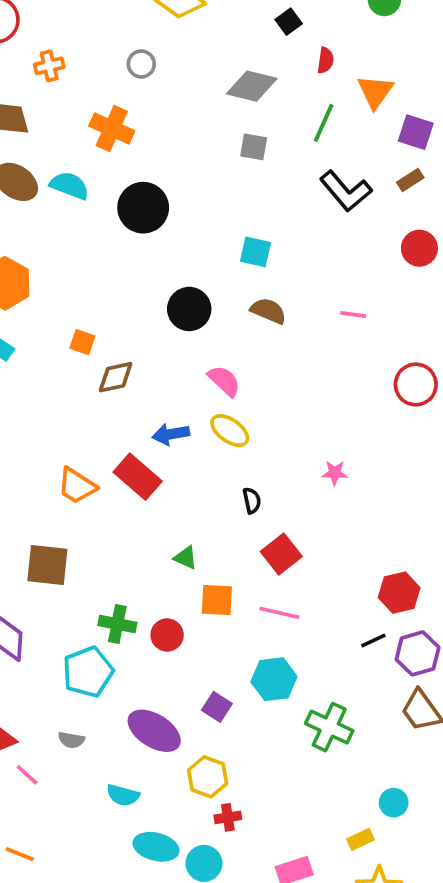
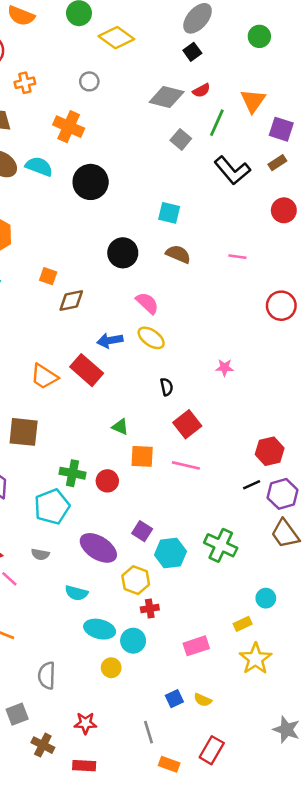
red semicircle: (325, 60) -> (201, 90), moved, turned 54
gray square: (254, 147) -> (181, 139), moved, turned 30
cyan hexagon: (274, 679) -> (170, 553), moved

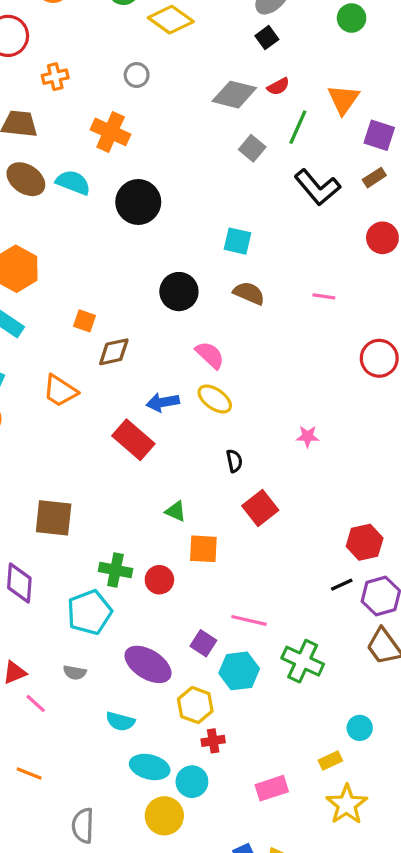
orange trapezoid: (44, 377) -> (60, 391), moved
pink line: (186, 465) -> (249, 620), moved
yellow circle: (111, 668) -> (164, 816), size x1.5

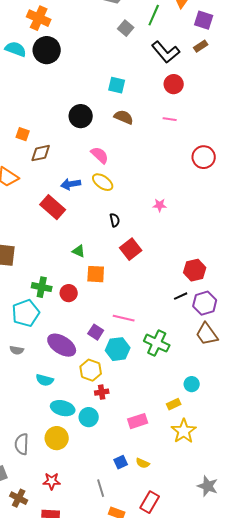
black circle: (138, 202) -> (47, 50), moved
red circle: (382, 238) -> (174, 84), moved
yellow circle: (164, 816) -> (57, 438), moved

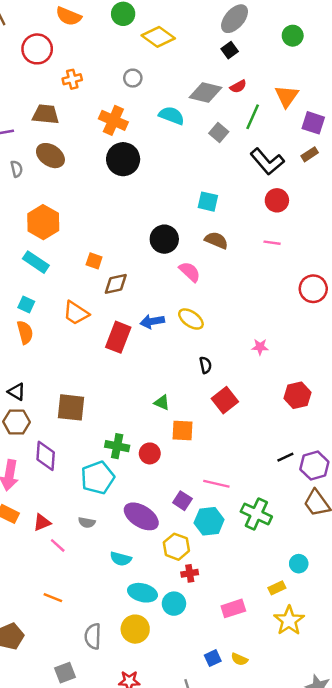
cyan semicircle: (16, 49) -> (172, 116), moved
pink semicircle: (100, 155) -> (190, 272), moved
red rectangle: (53, 207) -> (118, 337), moved, turned 70
red hexagon: (195, 270) -> (297, 395), moved

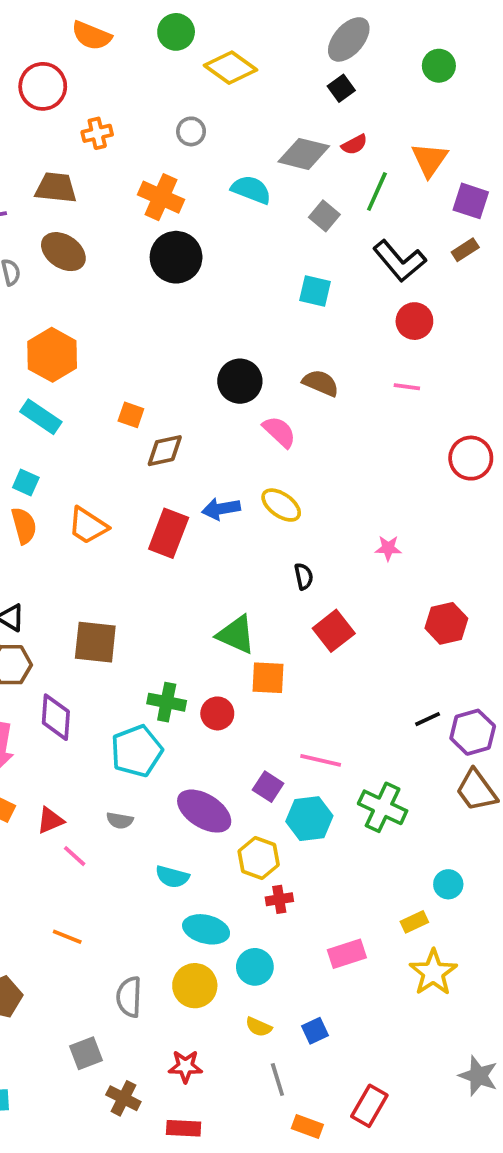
cyan square: (208, 202) -> (315, 291), moved
orange trapezoid: (76, 313) -> (88, 526), moved
green triangle: (162, 403) -> (236, 635), size x1.6
cyan circle: (174, 604) -> (255, 967), moved
yellow semicircle: (239, 659) -> (259, 1027), moved

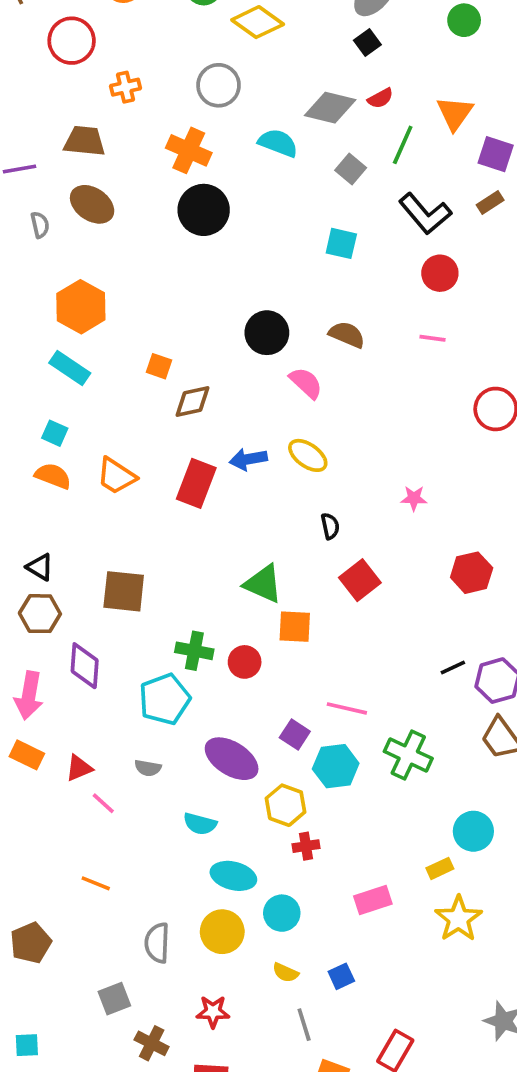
gray circle: (191, 131) -> (219, 85), size x1.5
orange semicircle: (24, 526) -> (53, 476), turned -54
cyan circle: (448, 884) -> (473, 831), size x1.4

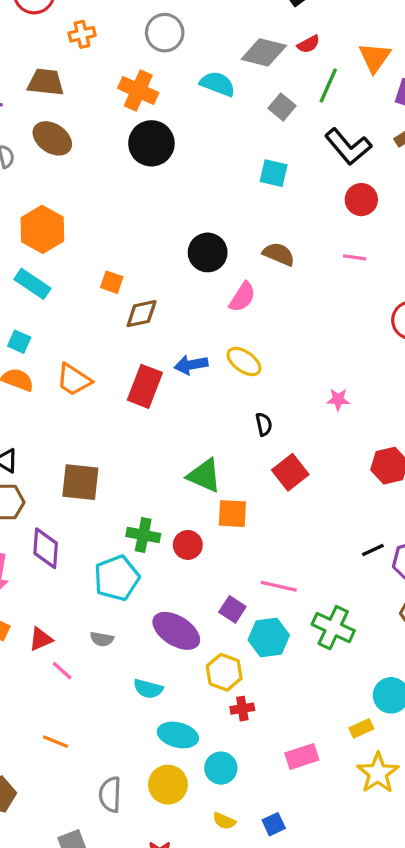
pink semicircle: (306, 383) -> (242, 297), turned 80

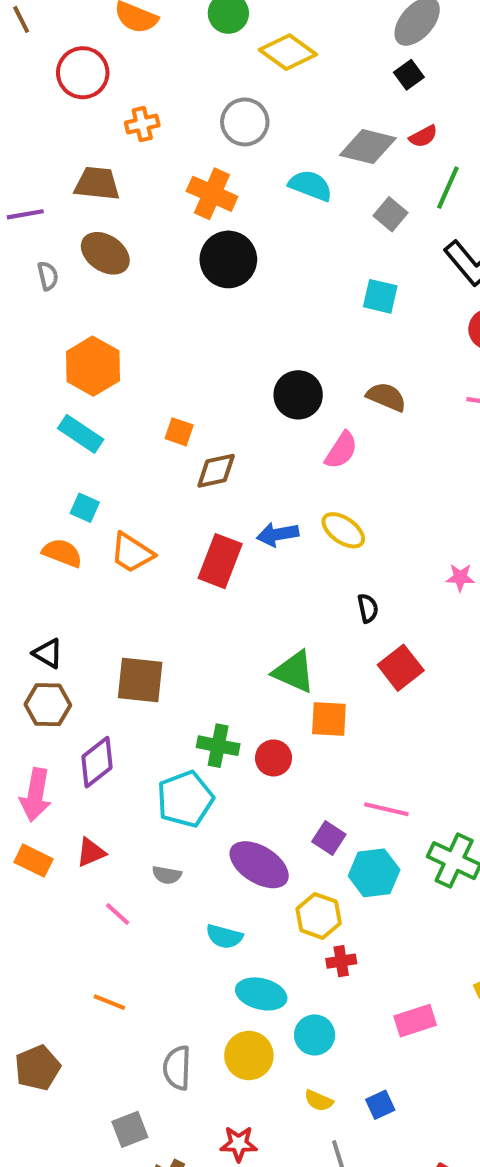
cyan square: (19, 342) -> (85, 508), moved
purple diamond: (46, 548) -> (97, 762), turned 48
red triangle: (41, 639) -> (91, 852), moved

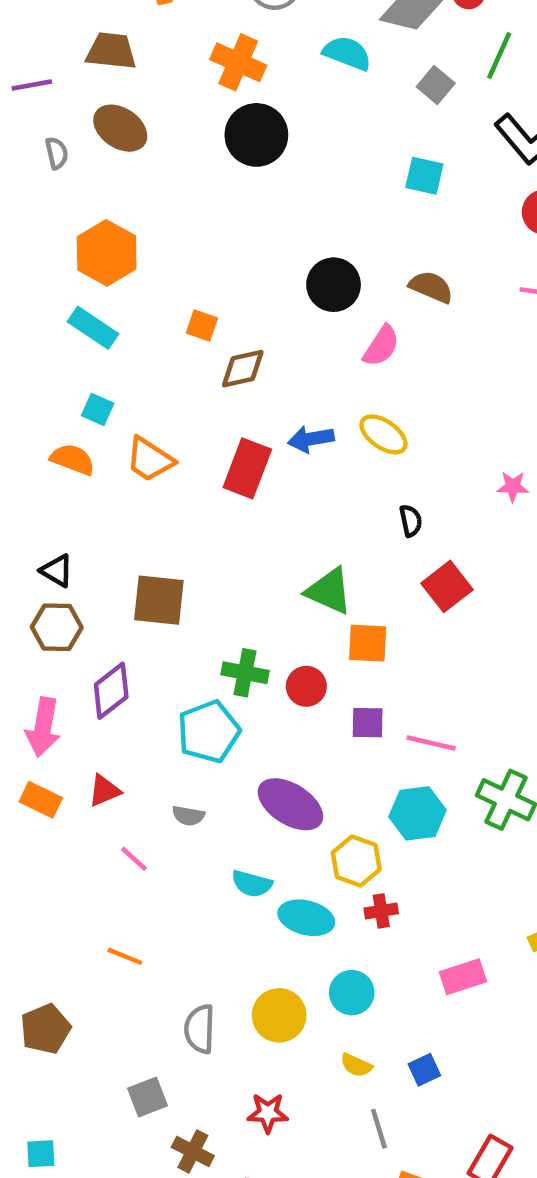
purple square: (329, 838) -> (368, 723), moved, turned -32
cyan ellipse: (261, 994) -> (306, 918), moved

